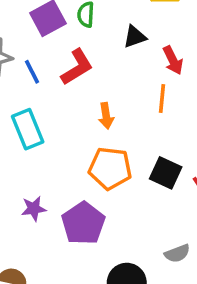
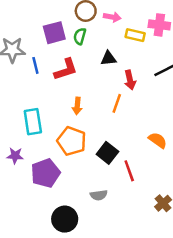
cyan rectangle: (28, 129) -> (33, 122), moved
gray semicircle: (177, 253) -> (99, 195), moved

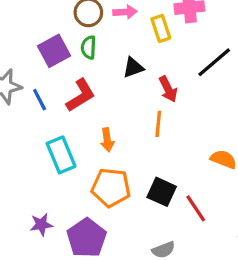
yellow rectangle: (135, 35) -> (161, 28), turned 72
cyan rectangle: (33, 122) -> (61, 155), moved

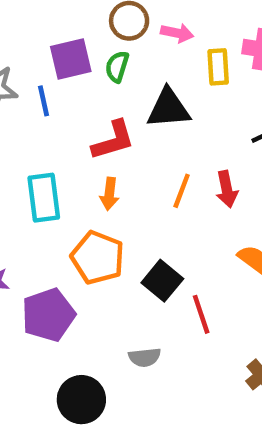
black triangle: (133, 68) -> (169, 108), size x1.5
red arrow: (168, 89) -> (227, 189), moved
red L-shape: (81, 95) -> (113, 140), moved
blue line: (40, 100) -> (44, 101), moved

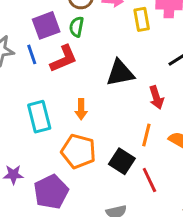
black triangle: (169, 108) -> (120, 73), moved
red L-shape: (113, 140) -> (64, 59), moved
orange line: (182, 191) -> (146, 135), moved

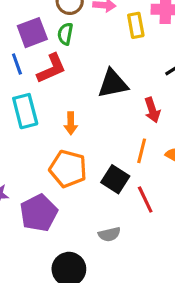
cyan rectangle: (39, 117) -> (25, 111), moved

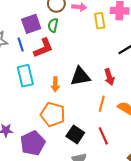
black triangle: (113, 84) -> (80, 76), moved
black square: (115, 179) -> (75, 134), moved

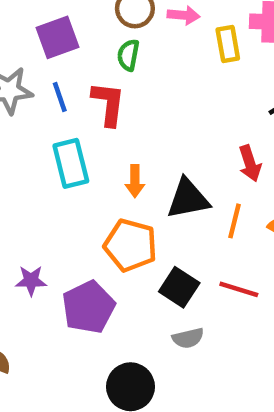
purple square: (31, 24) -> (58, 37), moved
red L-shape: (43, 48) -> (108, 104), turned -60
black triangle: (80, 76) -> (188, 199), moved
red line: (103, 136) -> (239, 289), turned -48

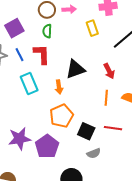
yellow rectangle: (228, 44) -> (92, 28), moved
black triangle: (188, 199) -> (75, 69), moved
orange pentagon: (130, 245) -> (61, 116), turned -30
purple star: (31, 281) -> (20, 139), size x1.6

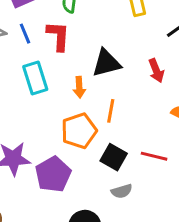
orange line: (106, 98) -> (111, 111), moved

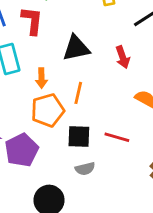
orange arrow: (79, 87) -> (41, 78), moved
black square: (114, 157) -> (79, 137), turned -30

